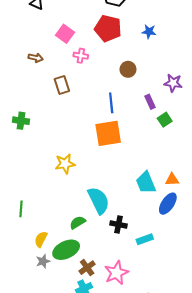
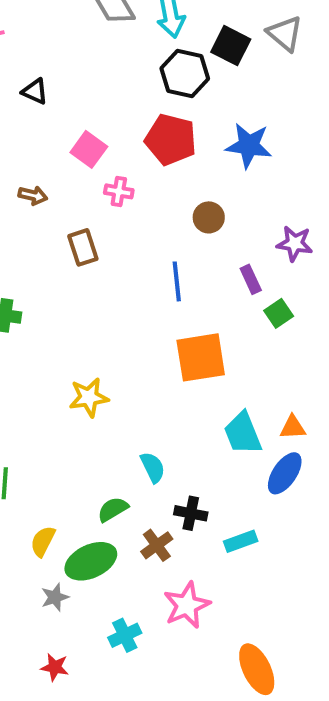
blue star: (149, 32) -> (249, 145), size x1.6
orange square: (108, 133) -> (201, 357), moved
cyan semicircle: (99, 200) -> (153, 467), size x0.6
gray star: (43, 261) -> (55, 597), moved
brown cross: (87, 268) -> (157, 545), moved

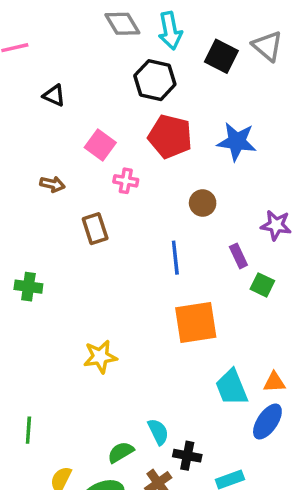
black hexagon: (185, 74) -> (155, 80), moved
green square: (279, 313) -> (262, 285), turned -30
cyan semicircle: (153, 467) -> (158, 432), moved

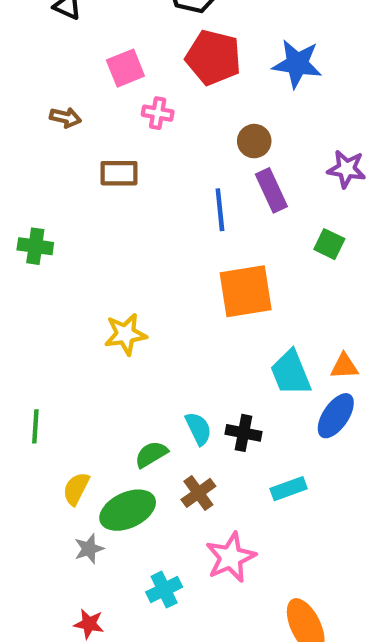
pink square: (100, 145) -> (125, 68), turned 32
brown rectangle: (95, 229) -> (119, 173), turned -72
purple rectangle: (238, 256) -> (271, 190), moved, size x1.4
black cross: (187, 456) -> (243, 433), moved

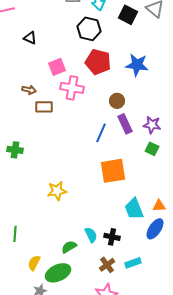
pink cross: (158, 113) -> (72, 88), size x1.6
purple star: (346, 169) -> (152, 125), moved
brown rectangle: (119, 173) -> (44, 107), moved
blue line: (220, 210) -> (101, 133), turned 30
brown cross: (198, 493) -> (107, 265), moved

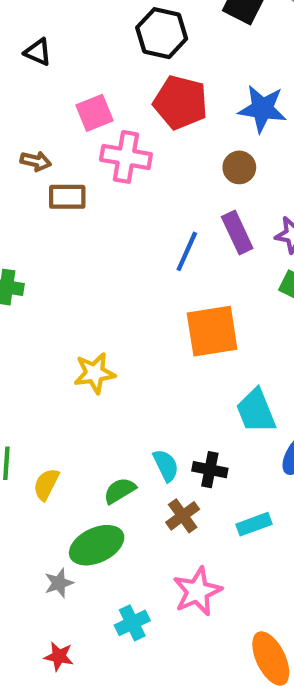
brown circle: (117, 101) -> (239, 167), moved
yellow semicircle: (34, 263) -> (46, 484), moved
brown cross: (107, 265) -> (183, 516), moved

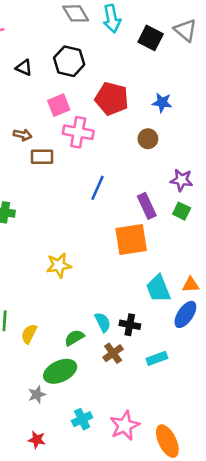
black hexagon: (162, 33) -> (69, 61), moved
blue star: (262, 109) -> (162, 103), size x0.7
purple rectangle: (237, 233) -> (147, 206), moved
blue line: (187, 251) -> (98, 188), moved
pink star: (197, 591) -> (125, 426), moved

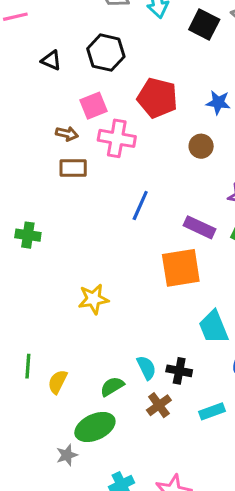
brown arrow: (23, 135) -> (67, 134), moved
purple rectangle: (147, 206) -> (199, 227), turned -40

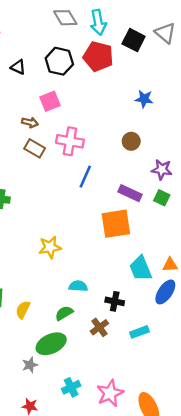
red pentagon: (157, 98) -> (98, 57), moved
pink cross: (117, 138) -> (70, 141), moved
brown circle: (201, 146) -> (131, 141), moved
brown rectangle: (73, 168) -> (35, 148), turned 30
cyan semicircle: (146, 368) -> (78, 286), moved, turned -60

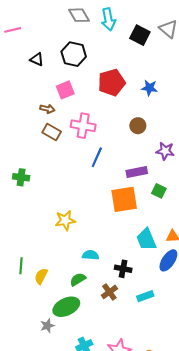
red pentagon: (98, 57) -> (112, 83), moved, turned -30
purple rectangle: (130, 193) -> (137, 172), turned -36
green square: (162, 198) -> (159, 191), moved

